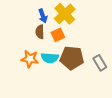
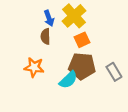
orange square: (58, 35) -> (82, 40), moved
cyan semicircle: (50, 58) -> (68, 80), moved, turned -48

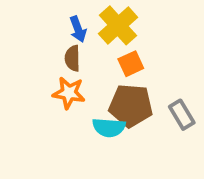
orange star: (34, 67) -> (69, 93), moved
cyan semicircle: (68, 80) -> (109, 127), turned 48

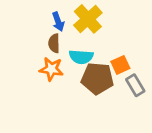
orange square: (131, 64) -> (120, 65), moved
cyan semicircle: (109, 127) -> (81, 57), moved

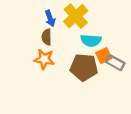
cyan semicircle: (81, 57) -> (91, 41), moved
gray rectangle: (135, 85) -> (115, 63), moved, turned -30

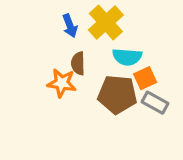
brown semicircle: (47, 37) -> (78, 63), moved
gray rectangle: (115, 63) -> (155, 103), moved

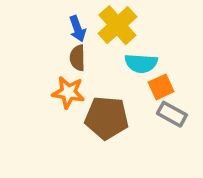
brown semicircle: (78, 63) -> (77, 58), moved
brown pentagon: (117, 94) -> (107, 118), moved

